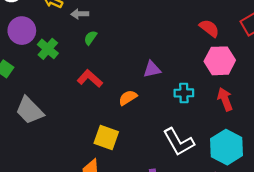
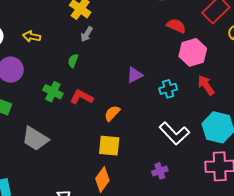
gray arrow: (80, 14) -> (87, 34), moved, turned -42
green cross: (48, 49) -> (53, 92), moved
orange semicircle: (128, 98) -> (112, 113), moved

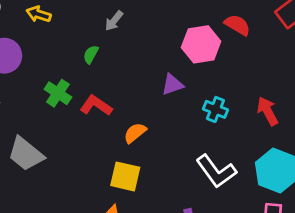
pink hexagon: (193, 52) -> (201, 44), moved
cyan cross: (168, 89) -> (215, 109), turned 30

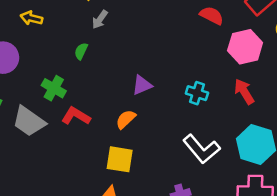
pink hexagon: (201, 44) -> (245, 47), moved
purple triangle: (172, 85) -> (142, 85), moved
red L-shape: (96, 105) -> (76, 116), moved
gray trapezoid: (26, 154) -> (29, 121), moved

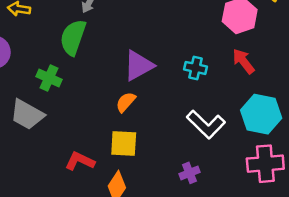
green semicircle: (81, 51) -> (73, 37), size x2.0
purple triangle: (142, 85) -> (139, 66), size x1.5
red L-shape: (76, 116) -> (80, 161), moved

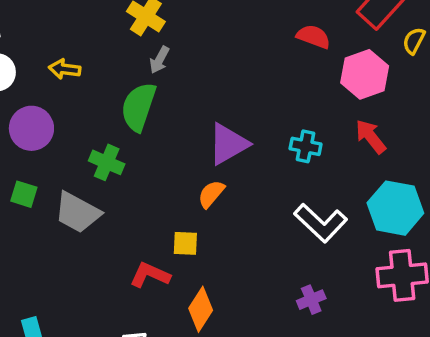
yellow square: (124, 143) -> (185, 243), moved, size x0.7
purple cross: (189, 173) -> (311, 300), moved

